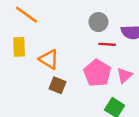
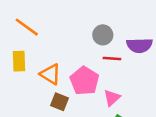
pink pentagon: (97, 73) -> (84, 81), moved
pink triangle: (125, 75) -> (112, 98), moved

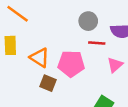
pink pentagon: (84, 81) -> (71, 64), turned -30
pink triangle: (112, 98) -> (115, 65), moved

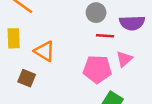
pink pentagon: (71, 64) -> (97, 69), moved
brown square: (48, 83) -> (27, 78), moved

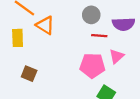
orange triangle: (45, 51) -> (45, 25), moved

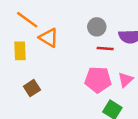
pink triangle: (117, 56) -> (126, 80), moved
brown square: (29, 74) -> (32, 88), turned 35

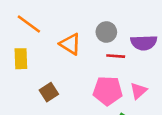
orange triangle: (49, 38) -> (70, 44), moved
brown square: (32, 88) -> (49, 92), moved

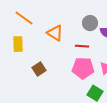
gray circle: (106, 32) -> (90, 23), moved
red line: (116, 56) -> (82, 46), moved

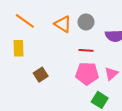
gray circle: (90, 23) -> (86, 22), moved
orange triangle: (55, 33) -> (63, 24), moved

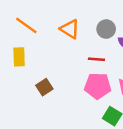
gray circle: (86, 22) -> (106, 29), moved

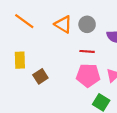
gray circle: (106, 29) -> (87, 24), moved
yellow rectangle: (19, 57) -> (20, 60), moved

